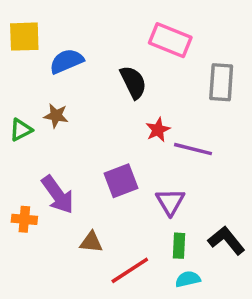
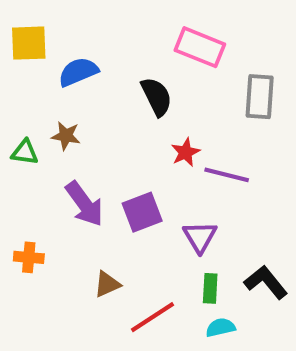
green triangle: (21, 130) -> (25, 152), turned 35
purple arrow: (58, 195) -> (84, 204), moved
brown triangle: (91, 242) -> (107, 284), turned -30

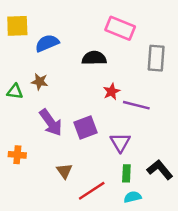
black semicircle: (157, 97) -> (94, 58), turned -65
brown triangle: (107, 284) -> (64, 171), turned -42

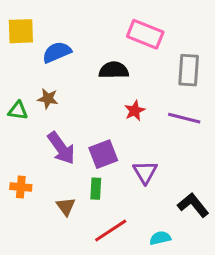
purple line: (136, 105) -> (184, 118), moved
brown triangle: (64, 171) -> (66, 207), moved
green rectangle: (126, 173) -> (96, 189), moved

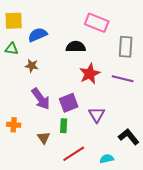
green triangle: (18, 111) -> (12, 49), moved
red star: (135, 111) -> (90, 74), size x1.5

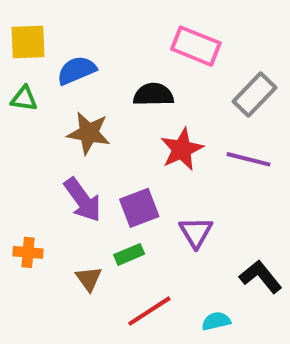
gray rectangle: (126, 47) -> (255, 95), turned 40
brown star: (32, 66) -> (89, 133), moved, size x1.5
green rectangle: (64, 126) -> (129, 254), turned 64

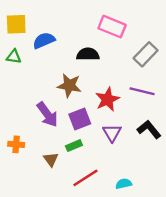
brown star: (89, 133) -> (69, 85), moved
red star: (182, 149) -> (107, 99), moved
black L-shape: (261, 277) -> (149, 129), moved

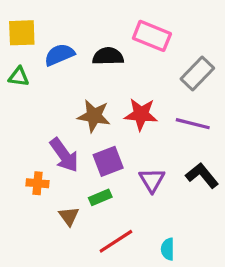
black semicircle: (88, 54) -> (108, 56), moved
red star: (107, 99) -> (141, 114), moved, turned 30
orange cross: (16, 144) -> (38, 183), moved
cyan semicircle: (124, 184) -> (168, 249), turned -77

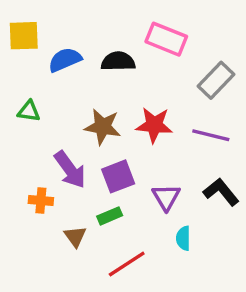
green triangle: (19, 77) -> (29, 111), moved
cyan semicircle: (168, 249) -> (183, 238), moved

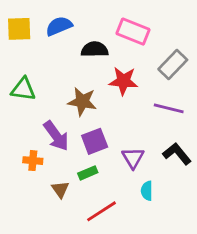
blue semicircle: (65, 60) -> (59, 26), moved
green triangle: (29, 111) -> (23, 89), size x1.4
red star: (154, 125) -> (123, 81), moved

